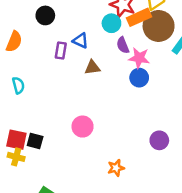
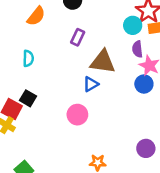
blue triangle: (80, 41) -> (91, 84), moved, turned 49
brown triangle: (92, 67) -> (103, 62), size x1.6
black square: (35, 141) -> (28, 98), moved

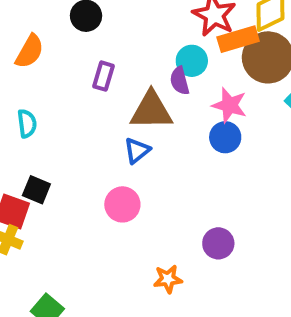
cyan circle: (133, 25) -> (192, 61), moved
purple semicircle: (137, 49) -> (180, 81), moved
purple circle: (146, 148) -> (218, 243), moved

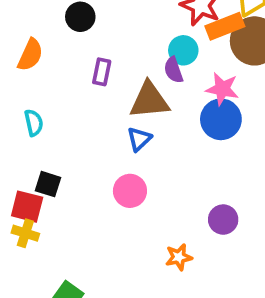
blue circle: (225, 137) -> (221, 119), size x1.4

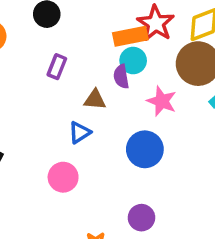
orange rectangle: (225, 26) -> (130, 36), moved
brown triangle: (149, 100) -> (95, 100), size x0.6
blue circle: (221, 119) -> (145, 149), moved

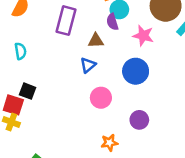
purple rectangle: (57, 67) -> (66, 21), size x1.6
pink circle: (63, 177) -> (101, 98), moved

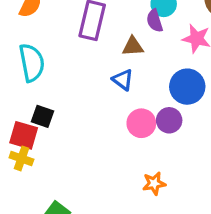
cyan semicircle: (20, 51) -> (32, 63), size x1.6
blue triangle: (88, 65) -> (123, 80), turned -42
purple circle: (139, 120) -> (169, 120), moved

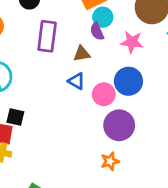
purple circle: (169, 120) -> (119, 125), moved, size x1.5
pink circle: (141, 123) -> (104, 94), moved

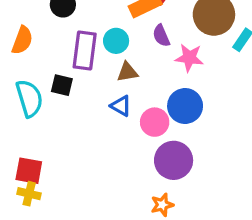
cyan circle: (103, 17) -> (116, 41), moved
purple semicircle: (97, 31) -> (161, 36), moved
black square: (15, 117) -> (62, 85), moved

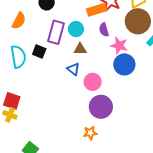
blue circle: (185, 106) -> (124, 64), moved

